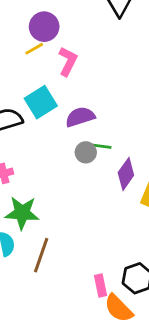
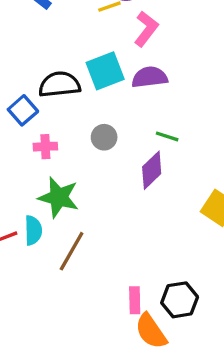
purple semicircle: (80, 117) -> (150, 77), moved
gray circle: (86, 152) -> (104, 137), moved
purple diamond: (126, 174) -> (152, 170), moved

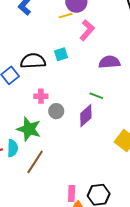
cyan square: (105, 71) -> (61, 54), size x0.6
purple semicircle: (150, 77) -> (109, 62), moved
gray circle: (104, 137) -> (56, 111), moved
pink cross: (45, 147) -> (41, 96), moved

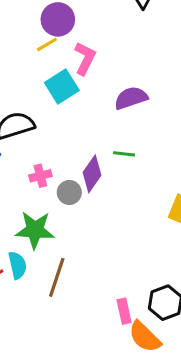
cyan square: (61, 54) -> (62, 87), moved, size x1.5
purple diamond: (86, 116) -> (92, 174), moved

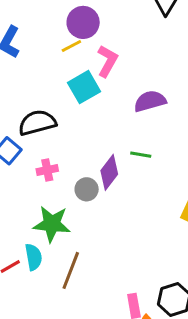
pink cross: (40, 176) -> (47, 170), moved

